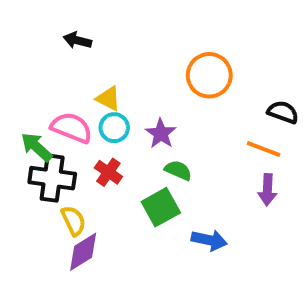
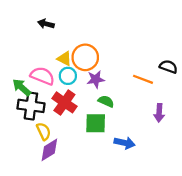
orange circle: (209, 75) -> (85, 57), moved
purple star: (161, 133) -> (96, 79), turned 30
orange line: (264, 149) -> (143, 79), moved
red cross: (108, 172) -> (64, 102), size x1.5
green square: (161, 207) -> (96, 123), turned 30

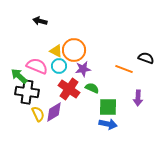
red cross: (64, 102) -> (69, 89), moved
green square: (96, 123) -> (108, 107), moved
purple diamond: (49, 150) -> (54, 112), moved

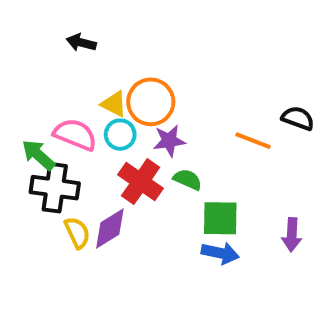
purple arrow: (138, 98) -> (292, 235), moved

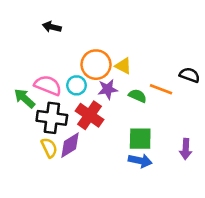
yellow triangle: (114, 104) -> (123, 66), moved
green semicircle: (188, 179) -> (138, 96), moved
black cross: (55, 188) -> (52, 118), moved

